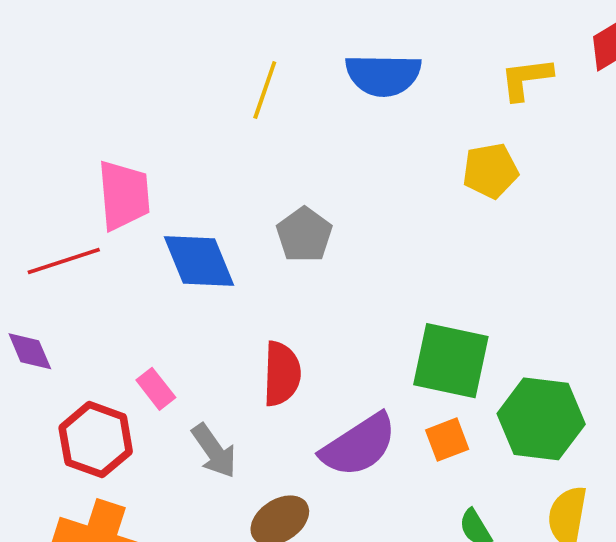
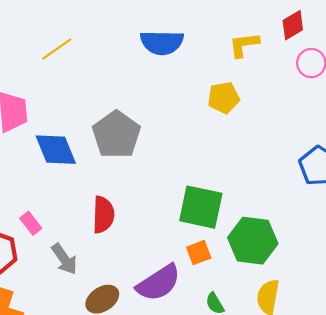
yellow line: (265, 90) -> (57, 49), moved, turned 36
gray pentagon: (304, 235) -> (116, 135), size x1.5
purple semicircle: (359, 445) -> (159, 283), moved

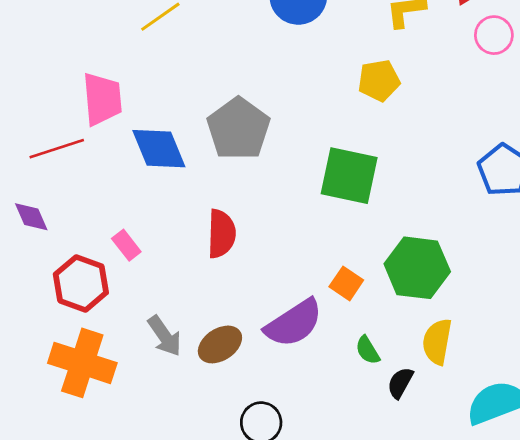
green square: (201, 207) -> (349, 176), moved
orange square: (199, 253) -> (346, 283), turned -35
gray arrow: (64, 259) -> (165, 336), moved

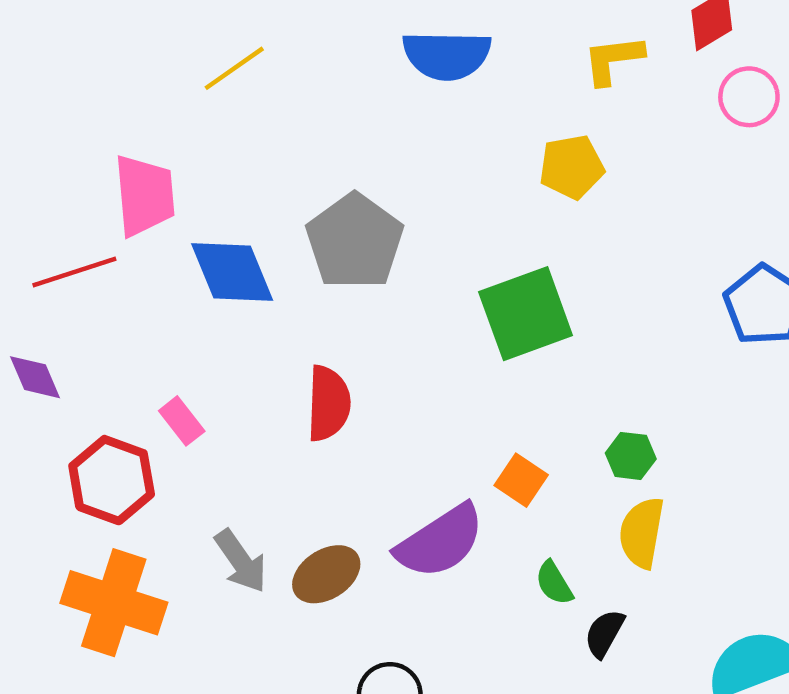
green square: (349, 176) -> (526, 314), turned -32
green hexagon: (417, 268) -> (631, 456), size x0.5
yellow semicircle: (437, 342) -> (642, 533), moved

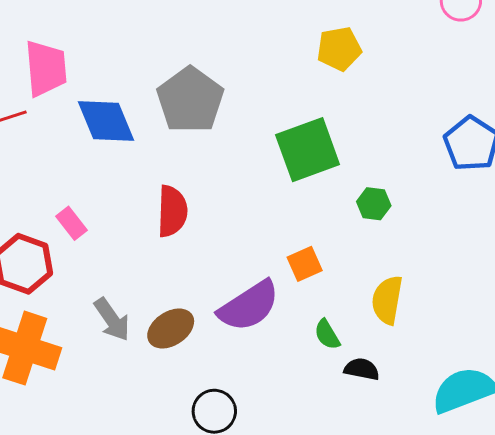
green hexagon: (631, 456) -> (374, 204), moved
orange square: (521, 480) -> (305, 264), turned 32
black semicircle: (604, 633) -> (362, 369), turned 72

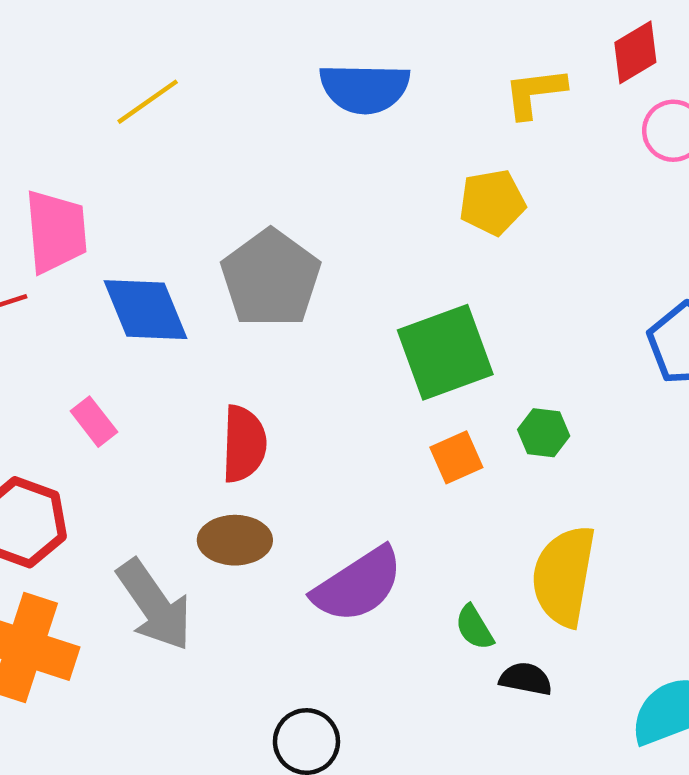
pink rectangle: (71, 223) -> (94, 422), moved
orange square: (305, 264) -> (456, 457), moved
yellow semicircle: (387, 300) -> (564, 576), size x1.4
gray arrow: (112, 319) -> (154, 605), size x1.4
brown ellipse: (171, 329) -> (235, 540), moved, turned 33

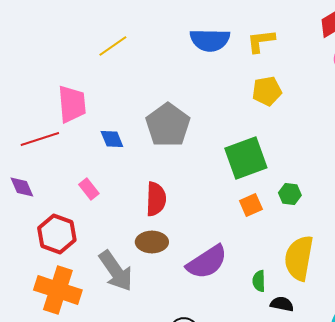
yellow L-shape: (535, 93) -> (261, 41), moved
blue diamond: (145, 310) -> (112, 139), size x0.6
green semicircle: (474, 627) -> (259, 281), turned 30

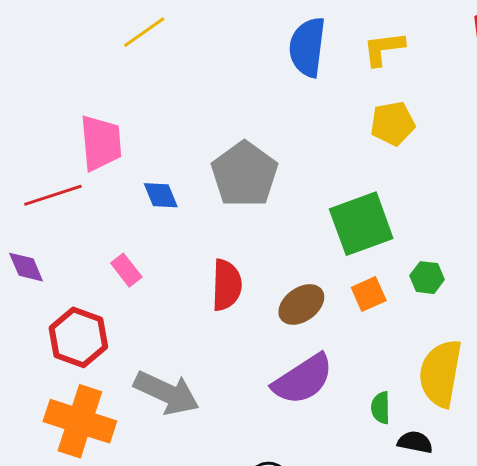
blue semicircle: (210, 40) -> (307, 47), turned 96
yellow line: (113, 46) -> (144, 32), moved
brown ellipse: (152, 242) -> (301, 304), moved, turned -36
gray arrow: (116, 271) -> (167, 393), turned -30

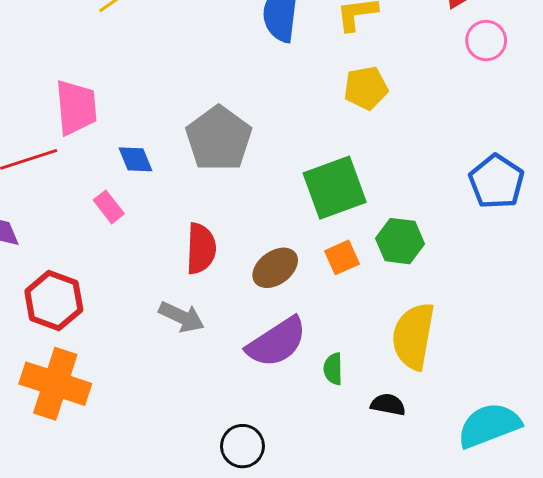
pink rectangle: (126, 270) -> (109, 207), moved
green hexagon: (427, 278) -> (400, 241), size x1.4
gray arrow: (167, 393) -> (182, 317), moved, size x0.7
green semicircle: (381, 408) -> (333, 369), moved

